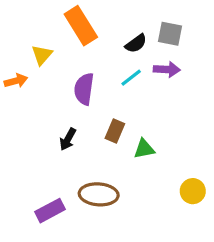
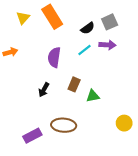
gray square: (170, 34) -> (110, 22), turned -35
yellow triangle: (42, 55) -> (23, 18), moved

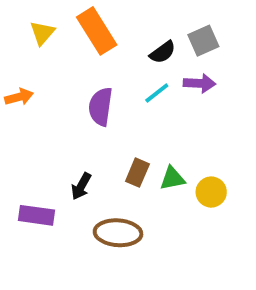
brown rectangle: (74, 84) -> (137, 173), moved
black arrow: (44, 90) -> (81, 186), moved
yellow circle: (124, 123) -> (211, 192), moved
purple rectangle: (32, 136) -> (36, 215), moved, turned 36

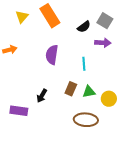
gray square: (203, 41) -> (105, 21), turned -35
cyan line: (157, 93) -> (84, 64), moved, turned -56
brown ellipse: (118, 233) -> (86, 120), moved

